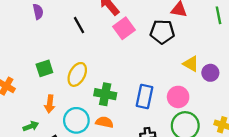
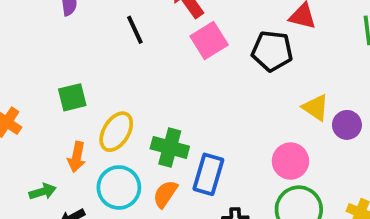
yellow ellipse: (77, 74) -> (116, 132), moved
blue rectangle: (144, 97) -> (208, 174), moved
orange semicircle: (104, 122) -> (165, 194), turned -72

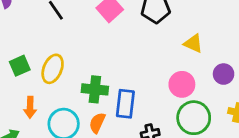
purple circle: (347, 125) -> (224, 74), moved
yellow ellipse: (116, 132) -> (53, 69), moved

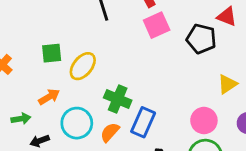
yellow triangle: (193, 43) -> (227, 84), turned 45
orange arrow: (30, 107) -> (49, 97), turned -140

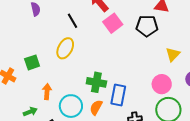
green square: (52, 53) -> (32, 62), moved
yellow ellipse: (83, 66) -> (65, 48), moved
orange arrow: (49, 97) -> (47, 92), turned -42

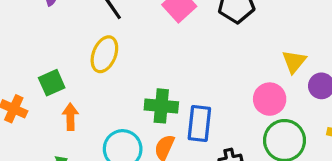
yellow triangle: (173, 54) -> (294, 62), moved
orange arrow: (47, 92) -> (70, 117), moved

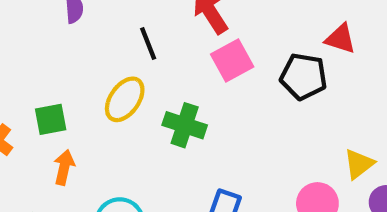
green cross: (161, 106) -> (185, 125), moved

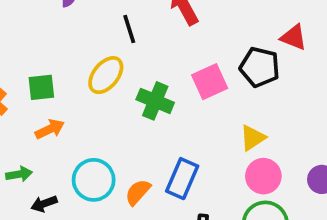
pink square: (232, 60) -> (210, 82), moved
yellow triangle: (359, 164) -> (253, 138), moved
orange arrow: (64, 167) -> (50, 129), turned 48

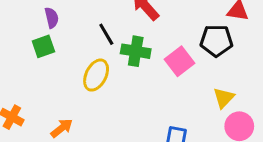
green square: (41, 87) -> (43, 46), moved
green cross: (155, 101) -> (136, 51), moved

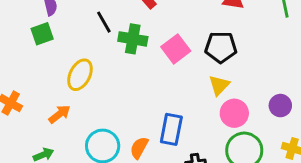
black pentagon: (216, 41) -> (221, 47), moved
yellow ellipse: (96, 75) -> (80, 75), moved

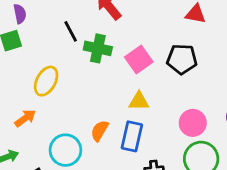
yellow triangle: (219, 85) -> (139, 101), moved, turned 45
orange semicircle: (139, 148) -> (100, 131), moved

